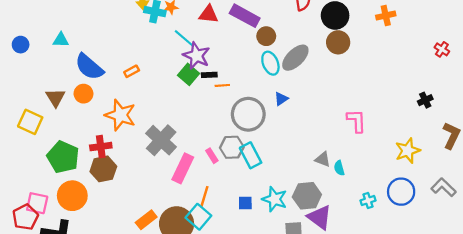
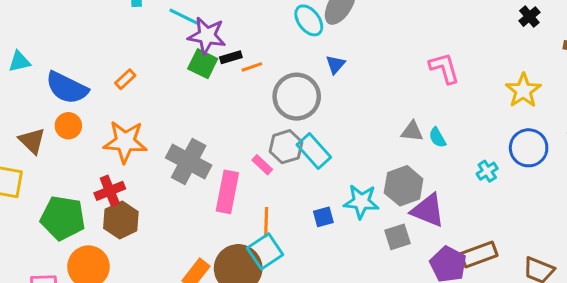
cyan square: (198, 217) -> (265, 251), turned 30

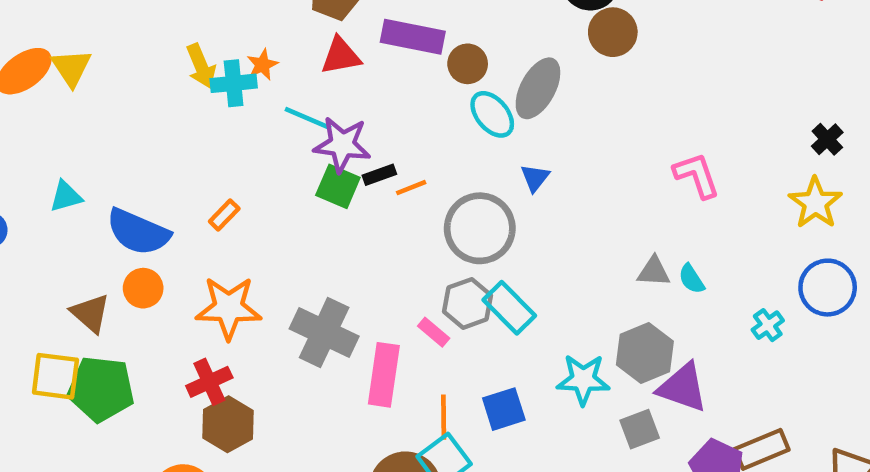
black cross: (529, 17) -> (827, 139), moved
blue square: (323, 217) -> (504, 409), moved, size x1.4
green pentagon: (63, 218) -> (101, 389), moved

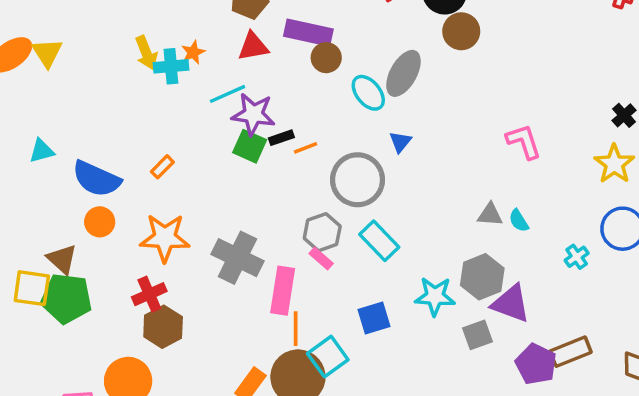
brown circle: (468, 64) -> (326, 58), moved
cyan line: (308, 118) -> (228, 94), turned -48
gray hexagon: (467, 303) -> (322, 232), moved
brown triangle: (90, 313) -> (62, 259), moved
orange line: (444, 417) -> (296, 329), moved

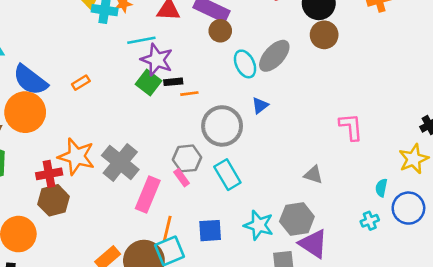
cyan semicircle: (519, 221) -> (381, 188), moved, turned 30
orange circle: (100, 222) -> (25, 112), size x1.8
orange star: (165, 238) -> (76, 156), moved
orange line: (296, 329) -> (167, 229), moved

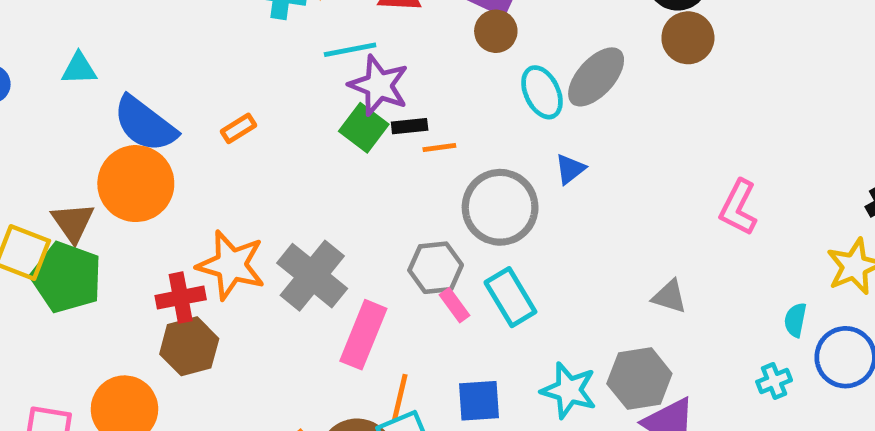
pink L-shape: (351, 127) -> (738, 208), turned -148
pink rectangle: (182, 178) -> (455, 305), moved

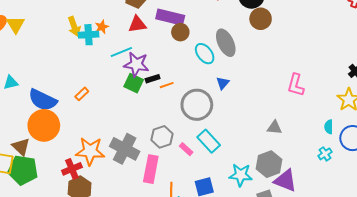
gray ellipse: (596, 77) -> (226, 43), turned -56
gray hexagon: (436, 268) -> (162, 137), moved

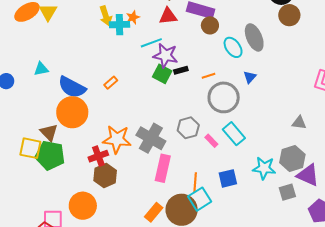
orange line: (167, 85) -> (209, 76), moved
pink rectangle: (151, 169) -> (163, 168), moved

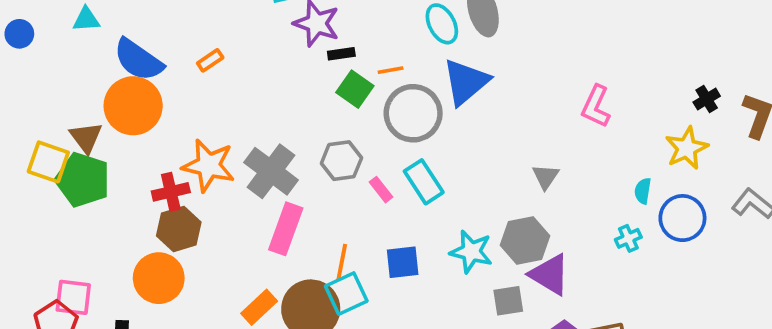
green square: (162, 74) -> (355, 89), moved
blue triangle: (250, 77) -> (466, 82), size x2.0
gray triangle: (299, 123) -> (546, 177), turned 49
orange circle: (83, 206) -> (159, 278), moved

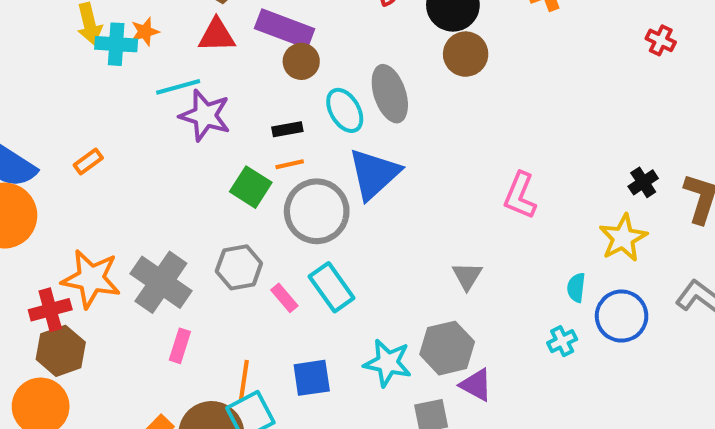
black rectangle: (341, 54) -> (287, 129), moved
pink rectangle: (286, 229) -> (180, 346), size x0.6
purple triangle: (550, 274) -> (476, 385), size x0.7

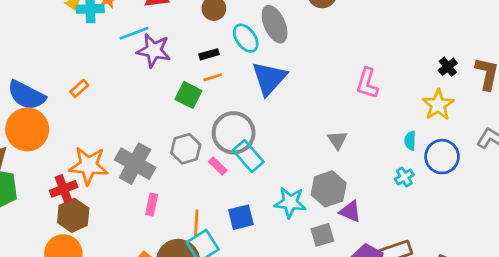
gray circle: (317, 211) -> (234, 133), moved

